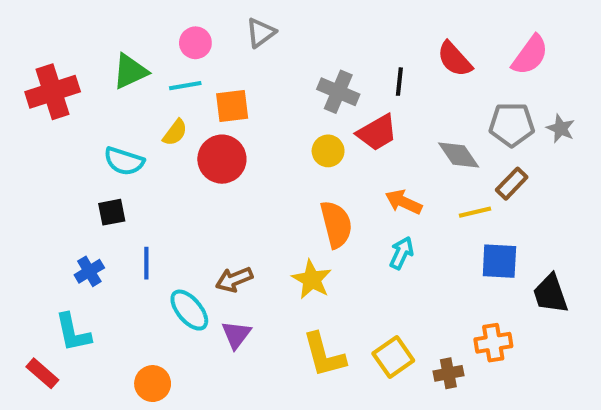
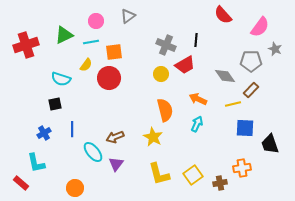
red semicircle: (455, 59) -> (223, 15), moved
gray star: (561, 128) -> (275, 49), moved

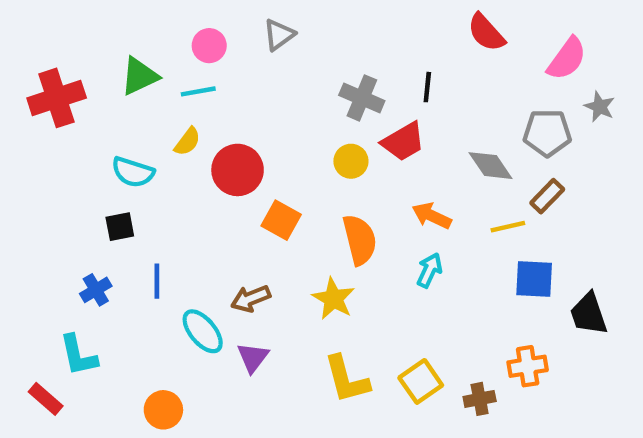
orange square: (114, 52) -> (281, 220), moved, turned 36

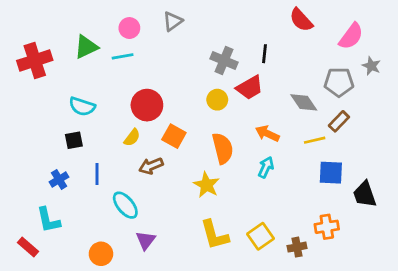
yellow semicircle: (187, 142) -> (132, 138), moved
brown arrow: (251, 299) -> (151, 166), moved
purple triangle: (253, 357) -> (146, 240), moved

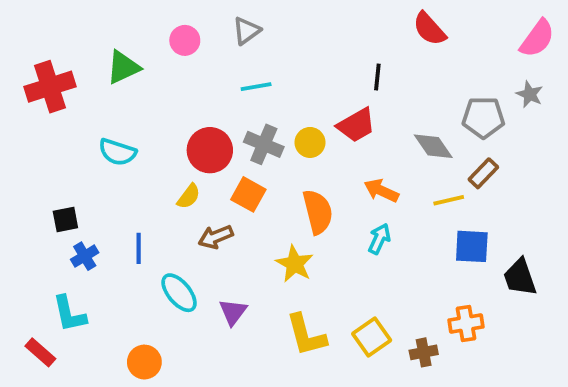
pink semicircle: (351, 36) -> (537, 38), moved
cyan line: (123, 56) -> (256, 87), moved
gray cross: (224, 60) -> (264, 144), moved
black square: (74, 140) -> (65, 220), moved
purple triangle: (146, 240) -> (233, 312), moved

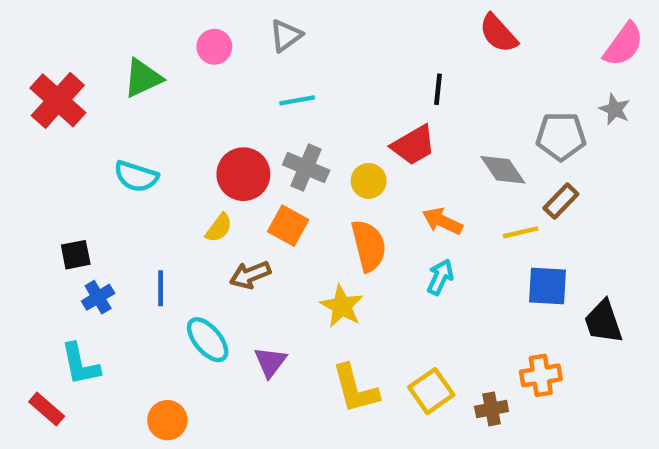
red cross: (50, 87) -> (58, 100), turned -30
yellow circle: (310, 142) -> (369, 181), moved

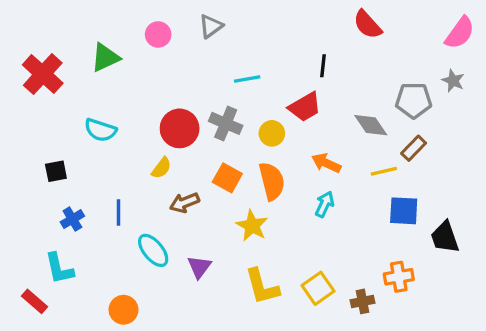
cyan line: (297, 100) -> (247, 79), moved
orange square: (288, 226) -> (227, 178), moved
black square: (76, 255) -> (56, 171), moved

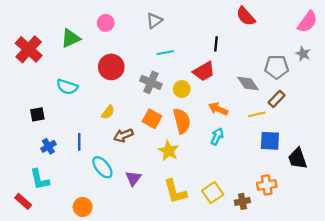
gray triangle: (211, 26) -> (154, 21), moved
red circle: (180, 128) -> (111, 67), moved

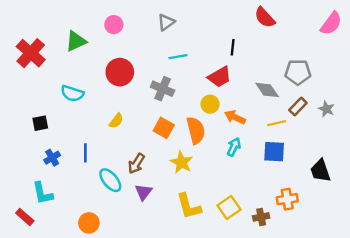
gray star: (303, 54) -> (326, 109), moved
yellow circle: (182, 89) -> (210, 104), moved
brown arrow: (123, 135) -> (136, 164), moved, turned -36
blue square: (270, 141) -> (274, 152), moved

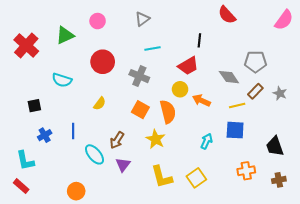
cyan arrow: (234, 147) -> (207, 141), moved
cyan L-shape: (43, 193) -> (25, 161), moved
brown cross: (261, 217) -> (279, 180), moved

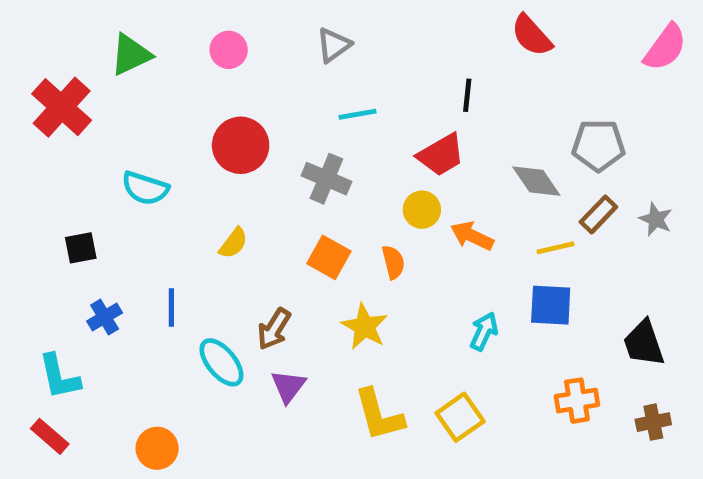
green triangle: (65, 35) -> (131, 55), moved
orange semicircle: (168, 112) -> (393, 262), size x0.6
orange circle: (76, 191) -> (157, 448), moved

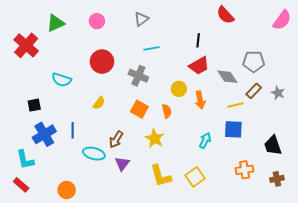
red trapezoid: (441, 155) -> (199, 66), moved
orange arrow: (472, 236) -> (200, 100), turned -126
blue cross: (105, 317) -> (44, 134), size x1.6
cyan ellipse: (221, 362) -> (94, 154), turned -35

